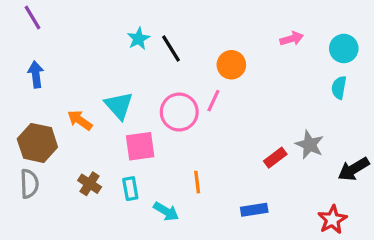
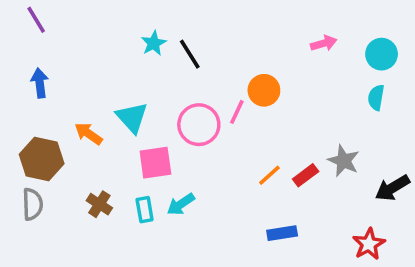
orange circle: (231, 65) -> (264, 90), moved
orange line: (197, 182) -> (269, 175), moved, turned 55
cyan arrow: (166, 211) -> (181, 204), moved, turned 115

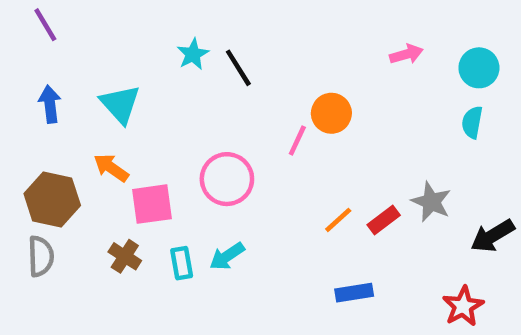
cyan triangle: (132, 117) -> (120, 104), moved
pink circle: (199, 125) -> (227, 179), moved
pink square: (155, 163) -> (152, 204), moved

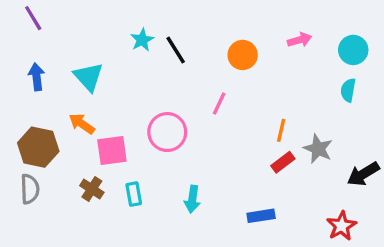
orange circle: (331, 113) -> (243, 55), moved
orange line: (338, 220) -> (281, 130), moved, turned -35
cyan arrow: (227, 256) -> (192, 199), moved, turned -48

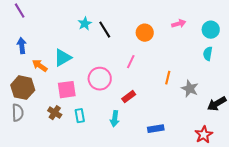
cyan triangle: (88, 77) -> (63, 58), moved, turned 42
orange arrow: (82, 124) -> (40, 66), moved
red rectangle: (283, 162) -> (129, 97), moved

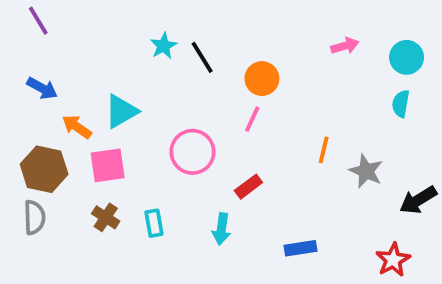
orange circle: (145, 33) -> (262, 79), moved
blue arrow: (22, 46) -> (42, 88), turned 126
pink square: (67, 90) -> (108, 165), moved

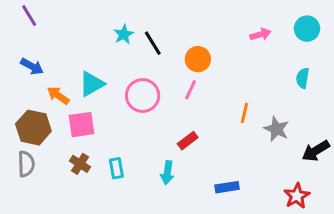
cyan circle: (407, 57) -> (307, 29), moved
pink circle: (192, 152) -> (143, 96), moved

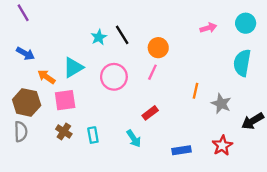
cyan star: (124, 34) -> (99, 37), moved
cyan semicircle: (303, 78) -> (242, 63), size x1.6
cyan arrow: (167, 173) -> (134, 139), turned -42
red star: (297, 196) -> (222, 146), moved

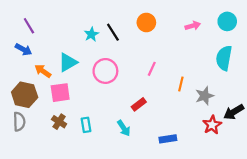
purple line: (23, 13) -> (29, 26), moved
orange circle: (158, 48) -> (146, 22), moved
pink line: (152, 72) -> (152, 69), moved
gray star: (221, 104) -> (205, 96), turned 30
red star: (222, 146) -> (212, 125), moved

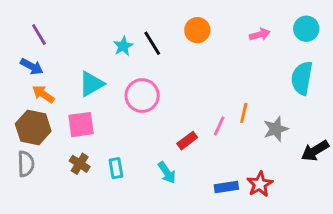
pink line: (152, 69) -> (219, 126), moved
orange arrow: (43, 71) -> (43, 94), moved
red star: (212, 125) -> (260, 184), moved

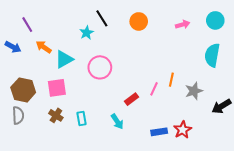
black line: (152, 43) -> (102, 18), moved
blue arrow: (32, 66) -> (13, 47), moved
orange arrow: (43, 94) -> (44, 47), moved

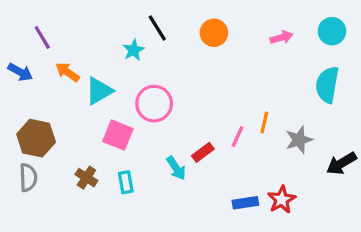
pink square: (57, 88) -> (118, 135), moved, turned 30
cyan arrow: (117, 122) -> (176, 168), moved

